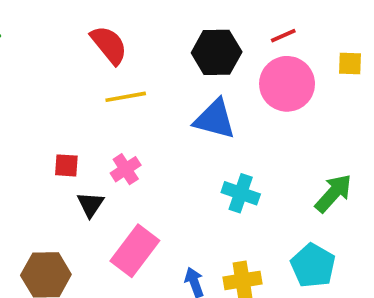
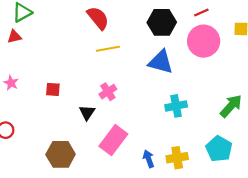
red square: (66, 165) -> (53, 89), moved
cyan cross: (241, 193) -> (176, 106), turned -30

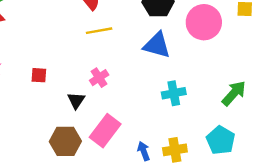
brown hexagon: (61, 154) -> (65, 141), moved

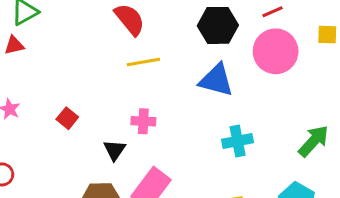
red square: (39, 75) -> (67, 118), turned 35
pink cross: (99, 78) -> (143, 121), turned 36

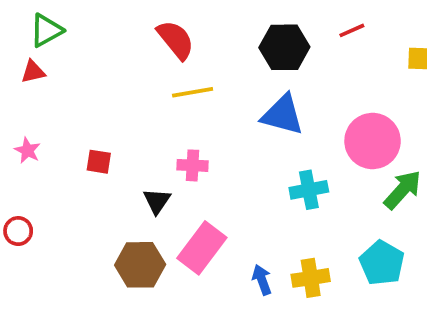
pink circle: (276, 51) -> (373, 141), moved
red square: (67, 118) -> (99, 162), turned -30

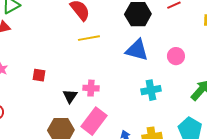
pink circle: (373, 141) -> (176, 56), moved, size x0.6
pink cross: (193, 165) -> (91, 88), moved

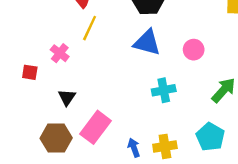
yellow line: (89, 38) -> (90, 28), turned -55
pink cross: (91, 88) -> (60, 53), moved, turned 35

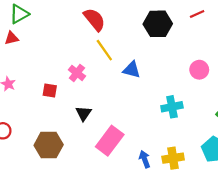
yellow line: (90, 28) -> (104, 50), turned -60
blue triangle: (147, 42) -> (132, 70), moved, size x0.7
brown hexagon: (56, 138) -> (49, 145), moved

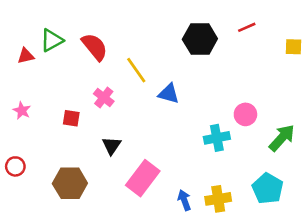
green triangle: (19, 14) -> (52, 40), moved
red semicircle: (94, 19) -> (95, 47), moved
pink circle: (199, 70) -> (245, 114), moved

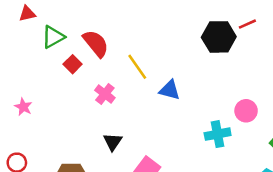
black hexagon: (200, 39) -> (219, 37), moved
red triangle: (26, 56) -> (27, 14), moved
red square: (71, 118) -> (73, 64), moved, turned 36

